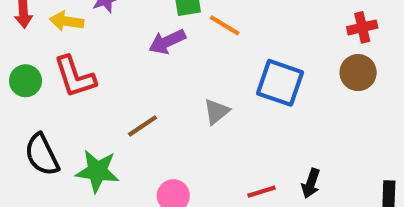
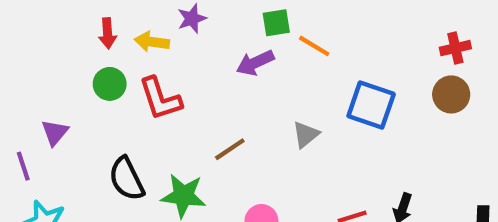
green circle: (26, 81) -> (110, 84), moved

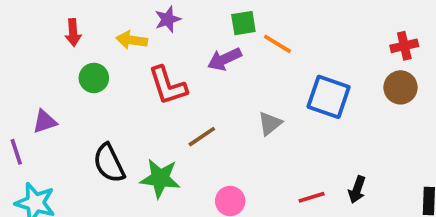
red arrow: (108, 33) -> (73, 33), moved
red L-shape: (160, 99) -> (168, 86), moved
purple triangle: (55, 132) -> (45, 122), turned 32

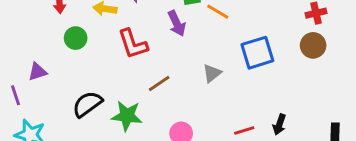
purple arrow: (224, 59) -> (177, 23), turned -90
blue square: (329, 97) -> (257, 53), turned -36
black semicircle: (109, 163) -> (87, 104), turned 80

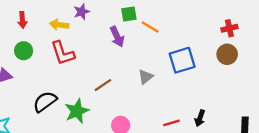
green circle: (76, 38) -> (24, 51), moved
red L-shape: (133, 44) -> (63, 53), moved
green star: (127, 116) -> (77, 111), turned -30

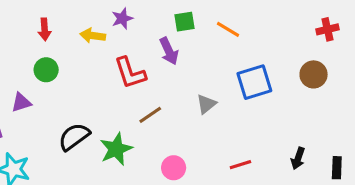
orange line: (150, 27) -> (228, 29), moved
red cross: (229, 28) -> (328, 29), moved
red L-shape: (63, 53) -> (130, 73), moved
black arrow: (200, 118) -> (298, 158), moved

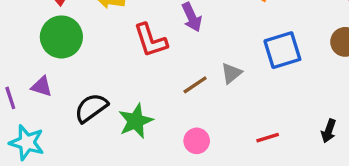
green circle: (46, 70) -> (61, 37), size x1.6
purple triangle: (21, 102) -> (42, 86), moved, turned 35
brown line: (150, 115) -> (195, 85), moved

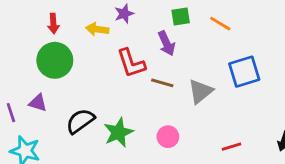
gray triangle: (231, 73) -> (200, 91), size x1.4
brown line: (195, 85) -> (162, 83), moved, turned 50
pink circle: (197, 141) -> (168, 137), moved

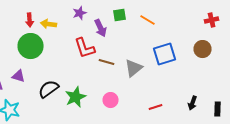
yellow arrow: (97, 29) -> (49, 24), moved
purple arrow: (166, 43) -> (101, 28), moved

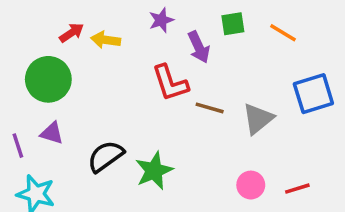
red arrow: (30, 20) -> (72, 33), turned -120
green circle: (31, 46) -> (48, 79), moved
pink circle: (111, 100) -> (251, 185), moved

